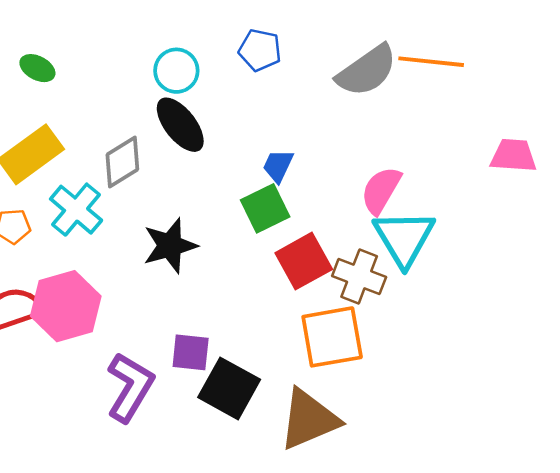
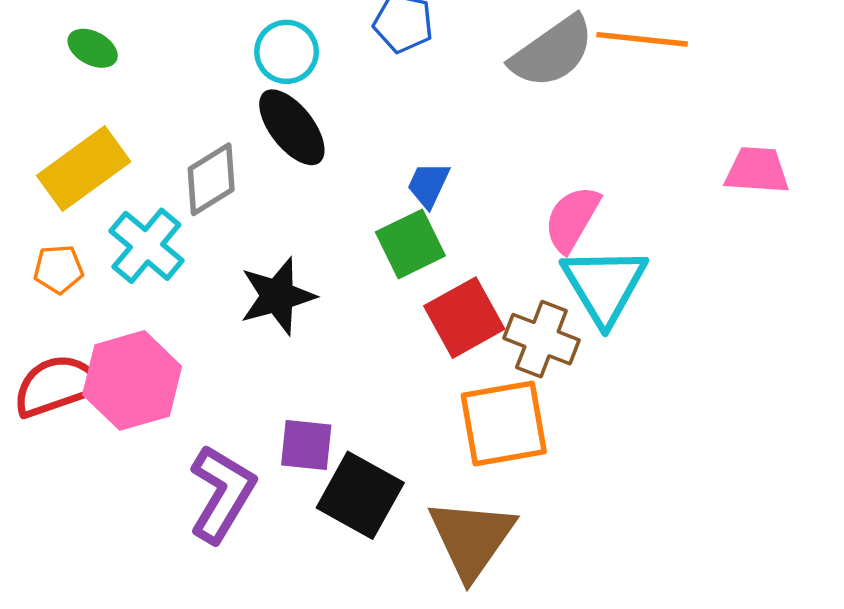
brown triangle: (309, 419) -> (471, 538), turned -32

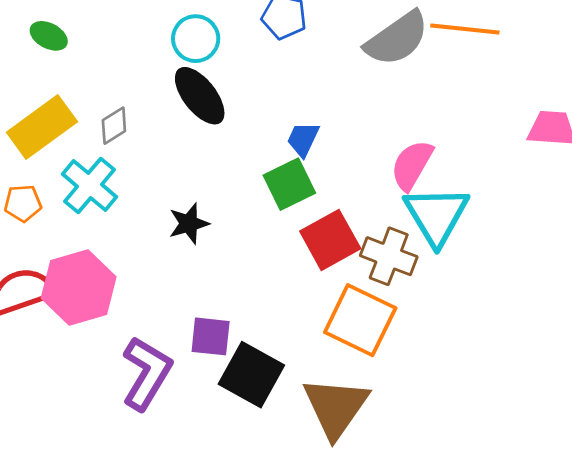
gray diamond: (211, 179) -> (114, 126), moved, size x0.7
black star: (278, 296) -> (189, 224), size x0.7
orange square: (504, 424) -> (360, 320), turned 36

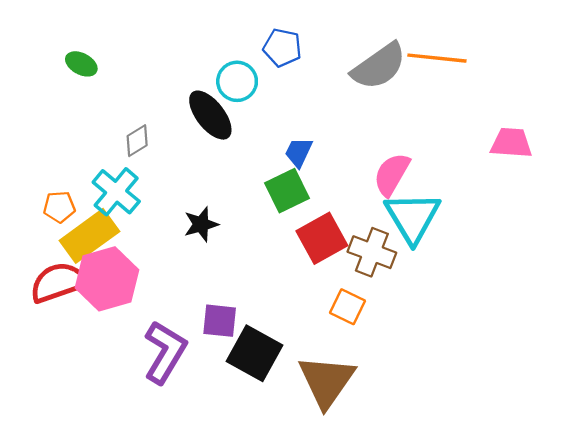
cyan circle: (196, 39) -> (237, 81), moved
yellow rectangle: (42, 127) -> (89, 236), moved
orange square: (360, 320) -> (347, 307), size x0.6

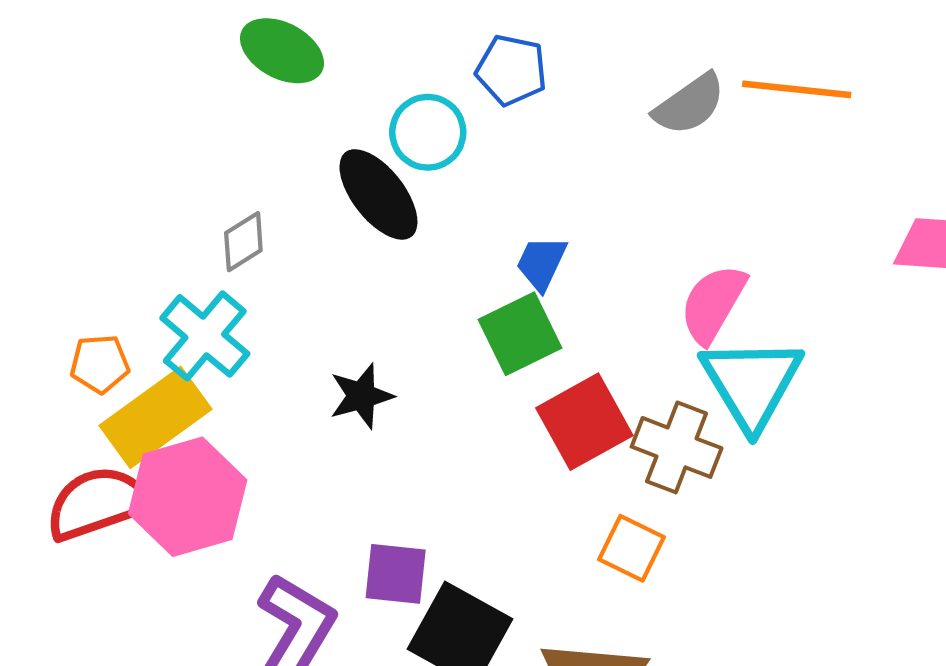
green ellipse: (81, 64) -> (282, 51), moved, size x1.4
gray semicircle: (379, 66) -> (689, 104), size x0.7

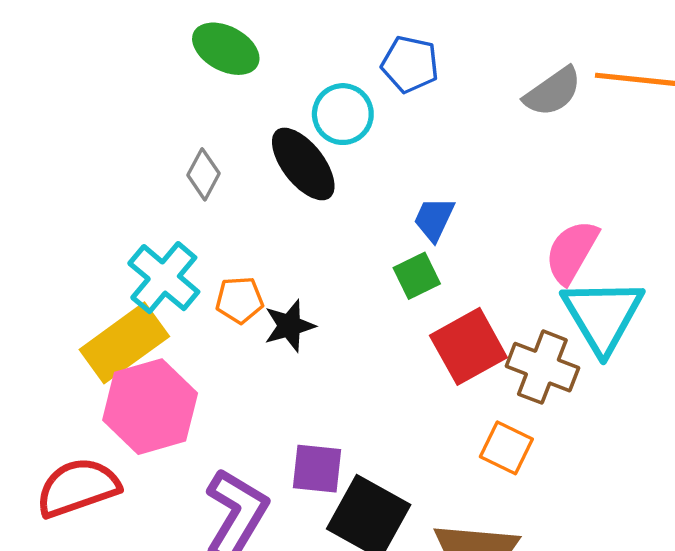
gray diamond: (243, 242) -> (203, 174), moved, turned -30
green square: (520, 334) -> (417, 276), size x0.7
orange pentagon: (100, 364) -> (240, 300), moved
red semicircle: (98, 503) -> (78, 488), moved

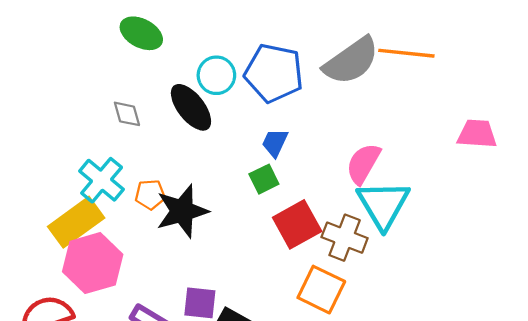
blue pentagon: (410, 64) -> (274, 73), moved, size x1.6
gray semicircle: (553, 92) -> (351, 61), size x1.5
gray diamond: (203, 174) -> (127, 114), turned -44
black star: (289, 326) -> (182, 211), size x1.6
orange square: (506, 448) -> (321, 290), size x1.4

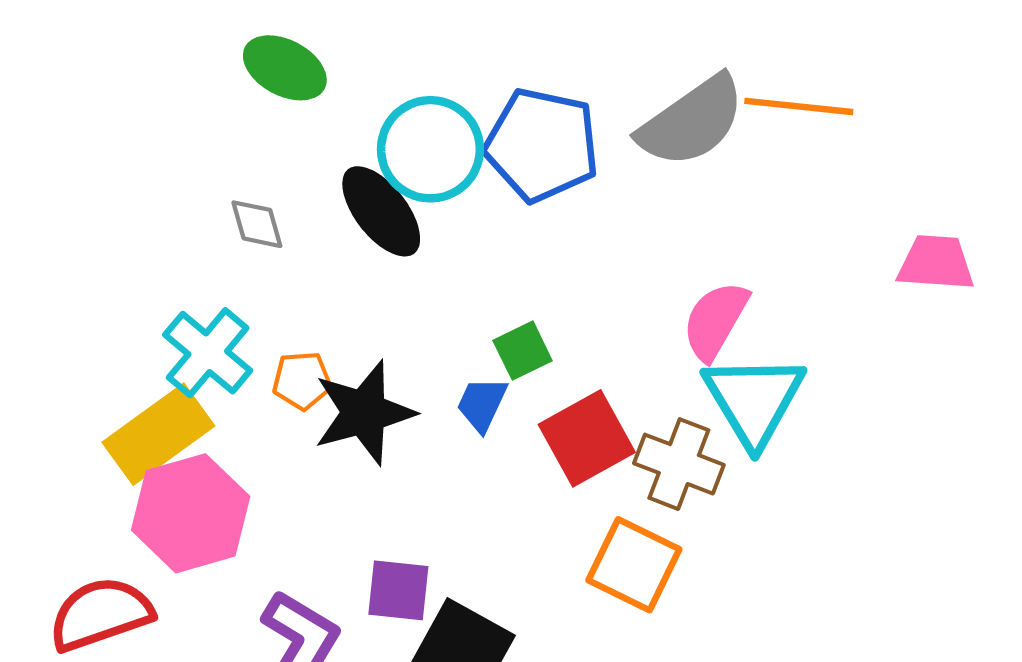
cyan circle: (216, 75) -> (430, 149), size x1.4
blue trapezoid: (275, 143) -> (482, 404), moved

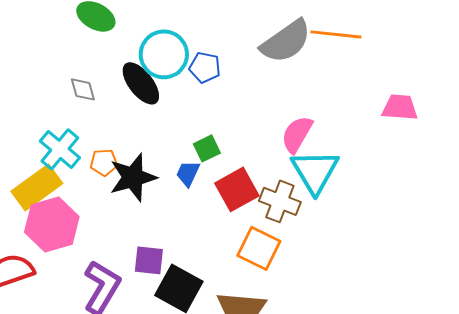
blue pentagon: (542, 145) -> (205, 67), moved, size x0.6

